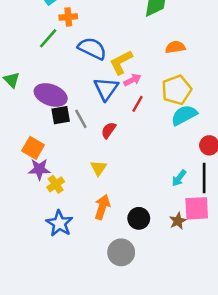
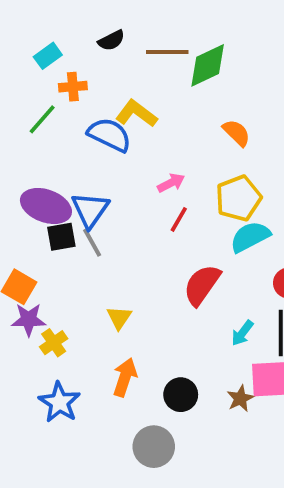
orange semicircle: (175, 47) -> (237, 133), turned 54
yellow L-shape: (121, 62) -> (136, 114), moved, turned 64
blue triangle: (106, 89) -> (90, 210), moved
red semicircle: (109, 130) -> (202, 285), moved, size x1.6

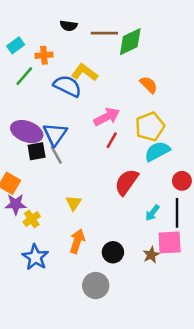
black semicircle: (111, 40) -> (69, 26), turned 35
cyan rectangle: (48, 56) -> (16, 45), moved
pink arrow: (171, 183) -> (107, 117), size x1.5

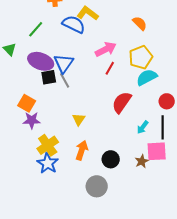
green line: (24, 76) -> (36, 29), moved
yellow cross: (32, 219) -> (48, 145), moved, size x1.5

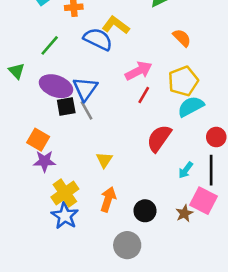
pink square: (157, 151) -> (204, 201), turned 30

